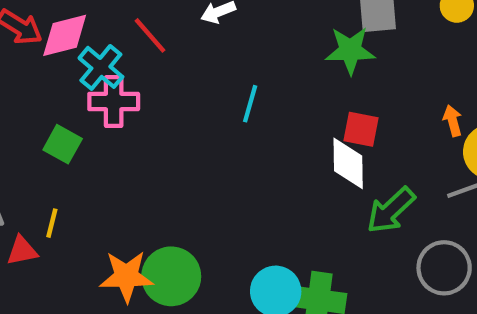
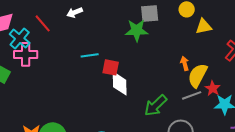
cyan line: (250, 104) -> (90, 55), turned 66
red square: (361, 129) -> (111, 67), moved
white diamond: (348, 163) -> (120, 83), moved

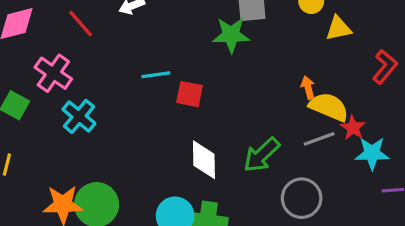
cyan cross: (20, 38) -> (79, 116), moved
pink cross: (26, 54) -> (53, 73), turned 35
yellow semicircle: (198, 75) -> (329, 107), turned 85
white diamond: (120, 83) -> (204, 160), moved

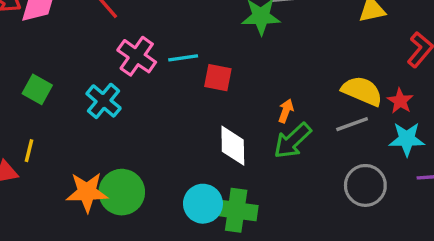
pink cross: (53, 73) -> (137, 56), moved
orange arrow: (308, 88) -> (286, 111), moved, turned 35
red star: (353, 128) -> (400, 101), moved
gray circle: (302, 198) -> (365, 185), moved

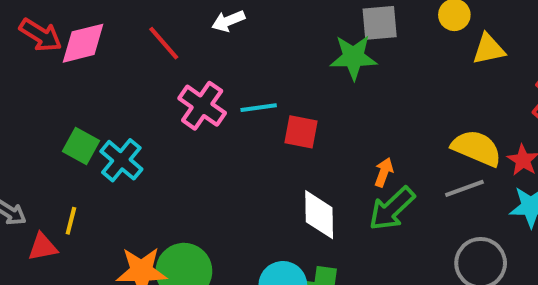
cyan cross: (104, 101) -> (121, 160), moved

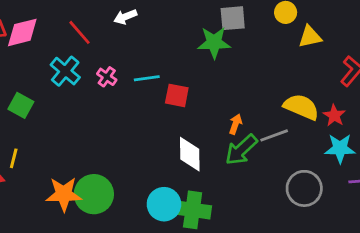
pink cross: (202, 106) -> (107, 77), size x0.6
cyan cross: (121, 160) -> (65, 71), moved
gray line: (464, 188) -> (274, 135), moved

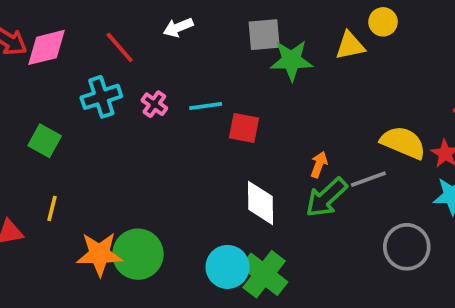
gray square: (233, 18) -> (264, 35), moved
yellow triangle: (310, 37) -> (350, 46), moved
cyan cross: (65, 71) -> (101, 97), turned 32
yellow line: (14, 158) -> (52, 208), moved
green cross: (193, 210) -> (264, 274), turned 30

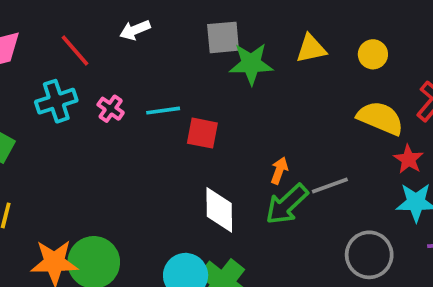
yellow circle: (383, 22) -> (373, 54), moved
yellow semicircle: (403, 143) -> (380, 118), moved

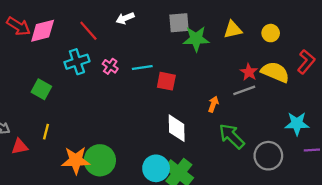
red star: (409, 159) -> (249, 72), moved
gray line: (330, 185) -> (244, 90), moved
green arrow: (287, 204) -> (232, 136), moved, turned 88

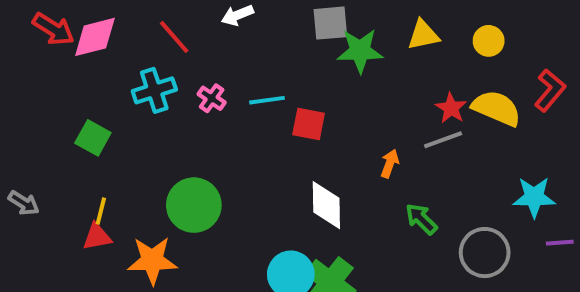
green arrow: (232, 136) -> (421, 219), size x0.7
red triangle: (20, 147) -> (97, 237), moved
green circle: (100, 160) -> (194, 205), moved

